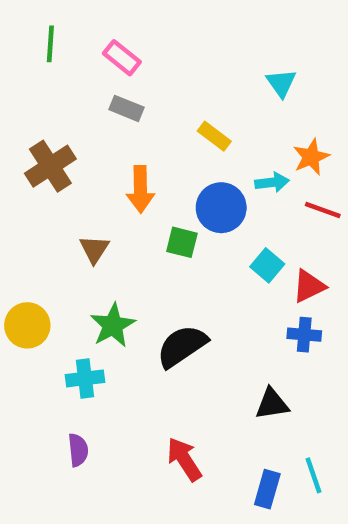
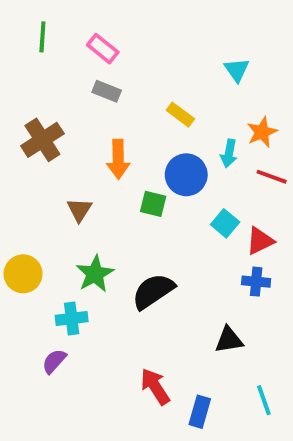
cyan arrow: (272, 182) -> (229, 153), turned 108
purple semicircle: (78, 450) -> (54, 361), moved, turned -132
blue rectangle: (267, 489) -> (200, 412), moved

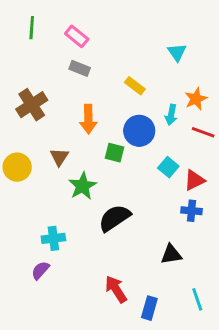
yellow circle: (23, 274) -> (17, 167), moved
green star: (95, 274) -> (83, 186), moved

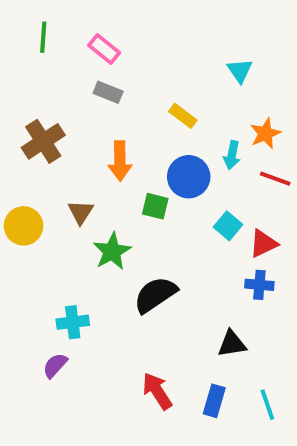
blue rectangle: (149, 308) -> (214, 401), moved

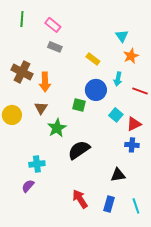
orange star: (265, 133) -> (131, 56), moved
brown cross: (43, 141) -> (22, 72), turned -30
orange arrow: (120, 161) -> (45, 82), moved

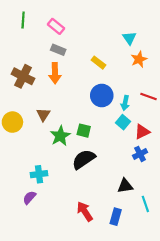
cyan arrow: (118, 79) -> (125, 103), moved
orange arrow: (45, 82) -> (55, 73), moved
green square: (79, 105) -> (84, 131), moved
blue cross: (132, 145) -> (140, 154), turned -32
cyan line: (136, 206) -> (145, 204), moved

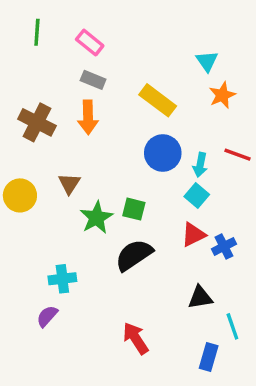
yellow rectangle: (99, 63) -> (158, 100), size x1.5
red triangle: (142, 132) -> (193, 235), moved
blue rectangle: (116, 217) -> (209, 357), moved

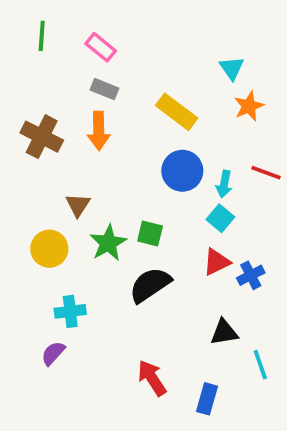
yellow circle: (20, 195) -> (49, 249), moved
blue rectangle: (209, 357) -> (207, 399), moved

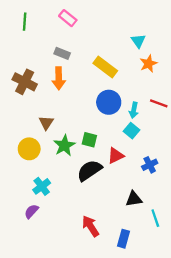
pink rectangle: (101, 47) -> (68, 18), moved
red triangle: (217, 262) -> (116, 156), moved
cyan cross: (70, 311) -> (42, 186), turned -30

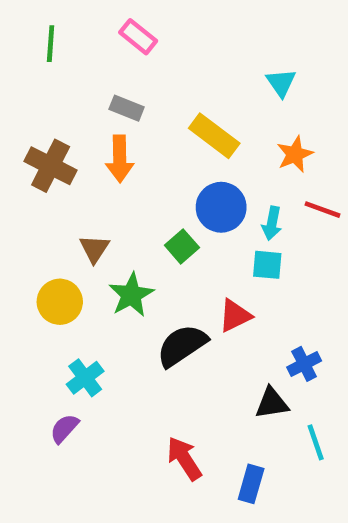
orange star: (149, 64) -> (295, 154), moved
cyan square: (131, 131) -> (267, 265), turned -35
green square: (89, 140) -> (182, 246), moved, turned 35
blue cross: (150, 165) -> (304, 364), moved

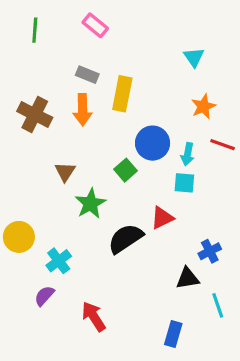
yellow rectangle: (214, 136) -> (122, 94), moved, turned 64
yellow circle: (60, 302) -> (19, 237), moved
red arrow: (184, 458) -> (94, 316), moved

